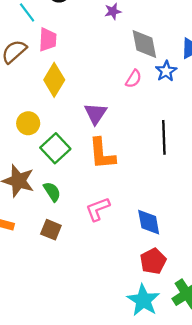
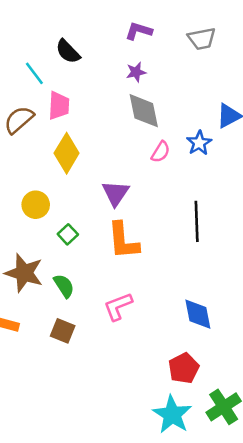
gray diamond: (144, 44) -> (144, 111), moved
green square: (55, 148) -> (68, 234), size x0.6
blue diamond: (149, 222) -> (198, 314), moved

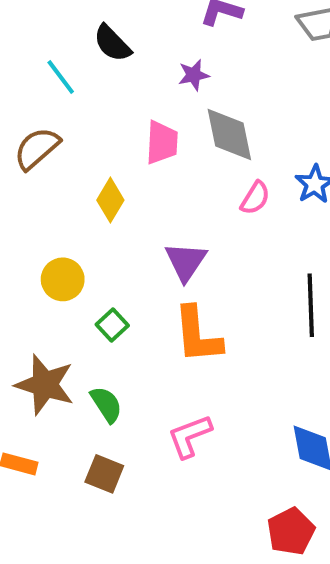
purple star: (136, 72) -> (194, 75), moved
pink trapezoid: (59, 106) -> (162, 142), moved
yellow diamond: (67, 153) -> (110, 200), size x0.7

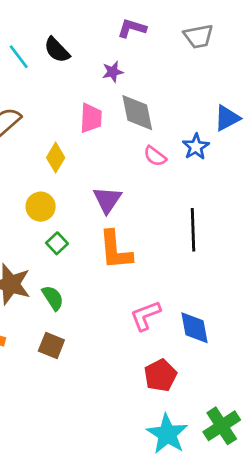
cyan line: (61, 77) -> (19, 57), moved
pink semicircle: (255, 198) -> (155, 156), turned 95
yellow circle: (63, 279) -> (41, 207), moved
pink L-shape: (190, 436) -> (145, 316), moved
red pentagon: (291, 531) -> (160, 375), moved

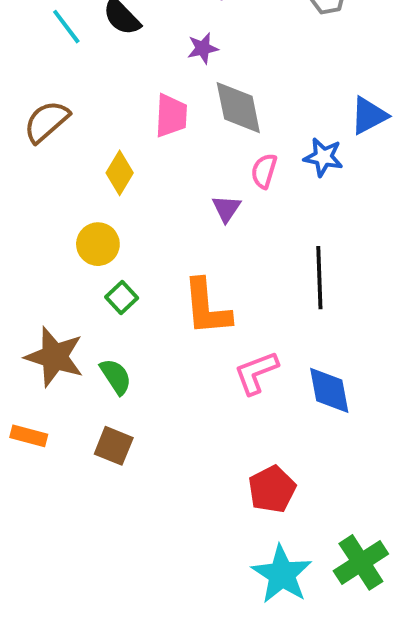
blue star: (196, 147) -> (323, 157), turned -30
pink semicircle: (155, 156) -> (264, 171), turned 70
purple triangle: (107, 200) -> (226, 208), moved, size x0.7
pink L-shape: (145, 316) -> (256, 373), moved
blue diamond: (194, 328) -> (329, 390), moved

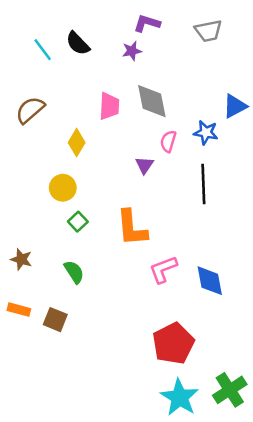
purple star: (203, 48) -> (132, 51), moved
black line: (319, 278) -> (203, 184), moved
brown star: (54, 357) -> (21, 259), moved, size x0.6
brown square: (114, 446) -> (55, 320), moved
red pentagon: (272, 489) -> (173, 343), size x1.4

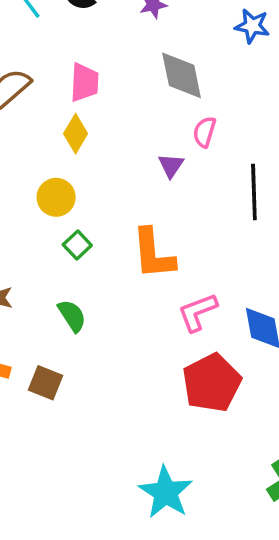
pink trapezoid: (109, 106) -> (84, 82), moved
blue star: (206, 133) -> (252, 26), moved
red pentagon: (173, 343) -> (212, 383), moved
cyan star: (180, 397) -> (166, 492), moved

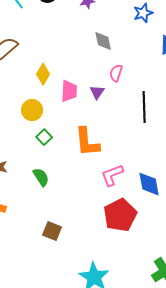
blue star: (252, 26) -> (143, 13), turned -30
gray diamond: (182, 75) -> (103, 41), size x0.7
pink trapezoid: (84, 82) -> (69, 91), moved
brown square: (46, 383) -> (52, 231), moved

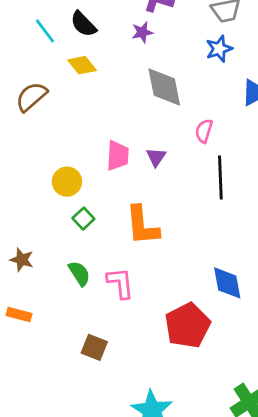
gray diamond: (103, 41) -> (164, 87), size x1.5
pink semicircle: (116, 73) -> (204, 131), moved
yellow diamond: (43, 74) -> (82, 65), moved, turned -70
pink L-shape: (112, 175) -> (120, 283), moved, turned 105

